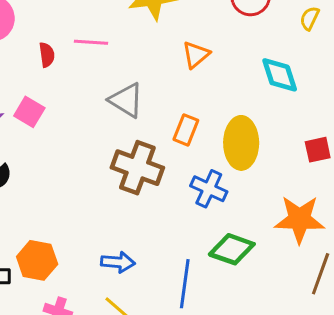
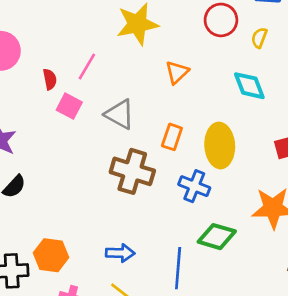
yellow semicircle: (310, 18) -> (259, 38), moved
pink line: (91, 42) -> (87, 66), turned -60
pink square: (29, 112) -> (69, 106), moved

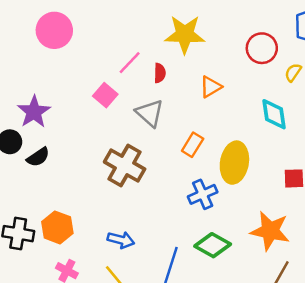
red semicircle: (50, 79) -> (160, 73), moved
brown cross: (132, 171) -> (125, 166), moved
blue cross: (194, 186) -> (203, 194), turned 32

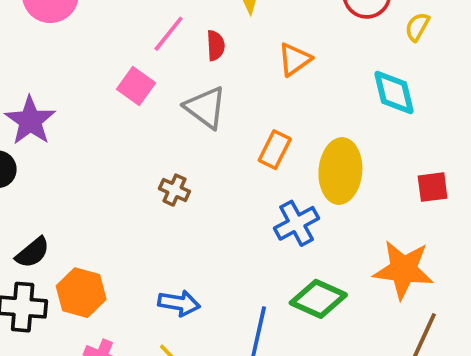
black semicircle: (38, 157) -> (33, 253), moved
brown cross: (125, 166) -> (174, 190), size x0.5

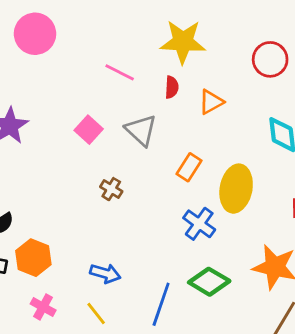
pink line: (169, 34) -> (120, 72), turned 72
red semicircle: (216, 45) -> (172, 87), moved
pink square: (136, 86) -> (89, 130), moved
blue cross: (297, 223) -> (199, 224), turned -32

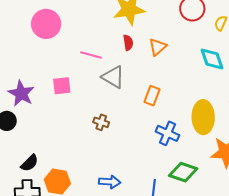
pink circle: (35, 34) -> (46, 24), moved
pink line: (120, 72) -> (91, 55), moved
pink square: (89, 130) -> (62, 86), moved, turned -36
yellow ellipse: (236, 189) -> (203, 117), moved

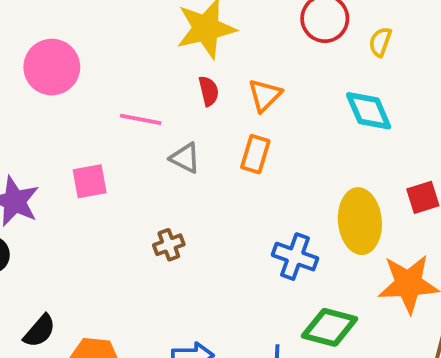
gray triangle: (113, 77) -> (185, 158), size x0.7
orange rectangle: (152, 96) -> (255, 154), moved
brown cross: (101, 122) -> (169, 245), turned -35

